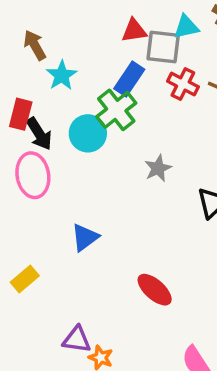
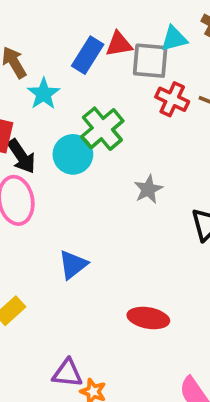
blue rectangle: (129, 79) -> (88, 55), moved
red ellipse: (155, 290) -> (148, 318), turned -30

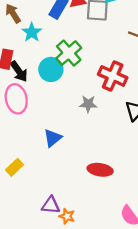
red cross: (172, 99) -> (113, 76), moved, size x1.4
gray star: (148, 189) -> (88, 104), moved, turned 30

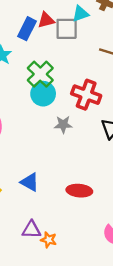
cyan circle: (51, 69) -> (43, 94), moved
blue triangle: (53, 138) -> (30, 182), moved, turned -48

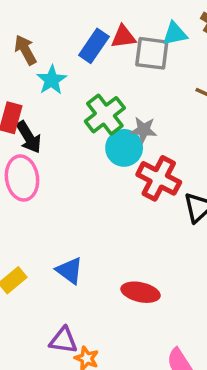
cyan circle: (43, 94) -> (124, 148), moved
red cross: (86, 95) -> (159, 178), moved
gray star: (63, 125) -> (144, 130), moved

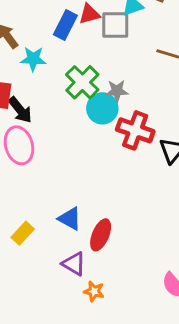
cyan star: (52, 80) -> (33, 59), turned -30
red ellipse: (140, 292) -> (101, 235), moved, turned -72
purple triangle: (63, 340) -> (74, 264), moved, turned 30

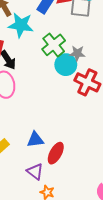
cyan star: (33, 59) -> (21, 25), size x1.4
blue triangle: (70, 219) -> (35, 140), turned -42

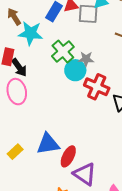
blue triangle: (35, 140) -> (48, 144), size x1.4
purple triangle: (35, 172) -> (85, 174), moved, size x1.4

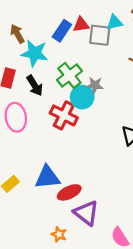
black arrow: (19, 68) -> (35, 86), moved
red cross: (97, 87) -> (64, 115), moved
red ellipse: (68, 156) -> (69, 192), turned 35

